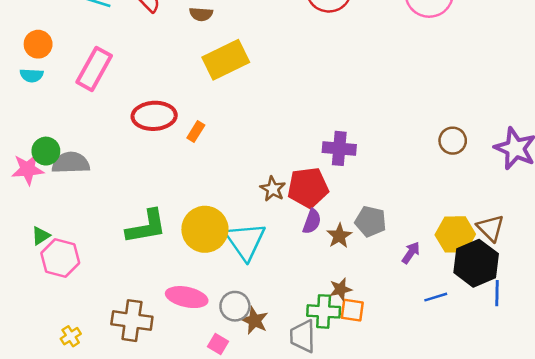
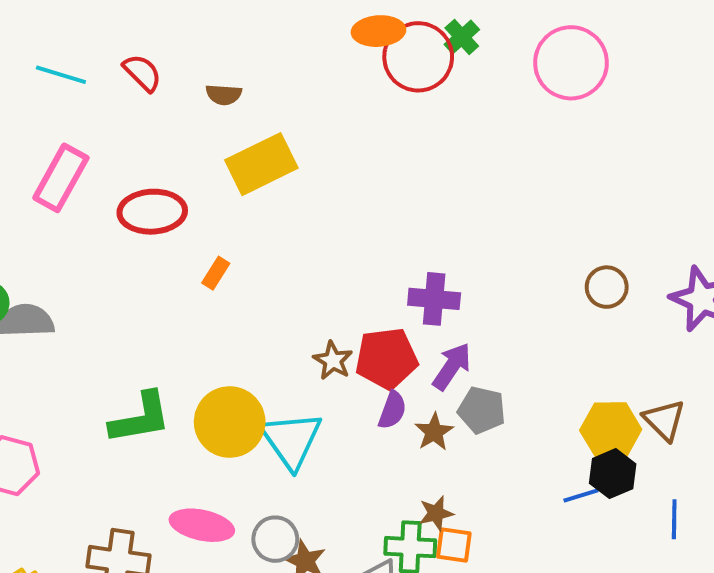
red ellipse: (154, 116) -> (152, 212), moved
purple arrow: (411, 253) -> (452, 366), moved, size x1.4
black hexagon: (476, 263) -> (613, 474), moved, size x0.7
blue line: (436, 297) -> (581, 495), moved

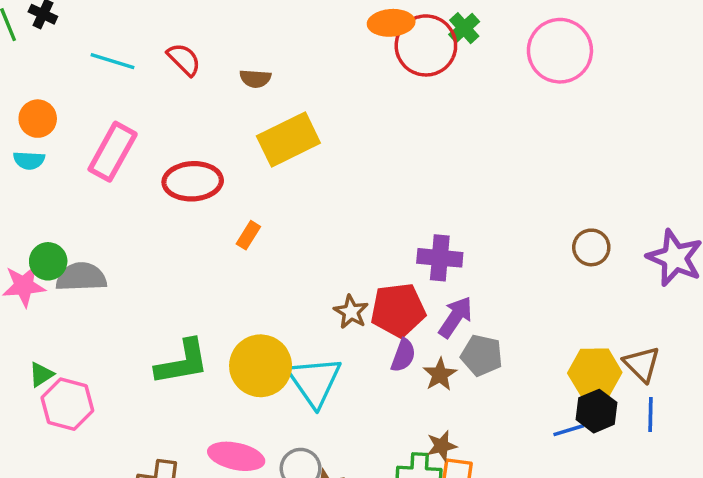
blue line: (674, 519) -> (650, 415), moved

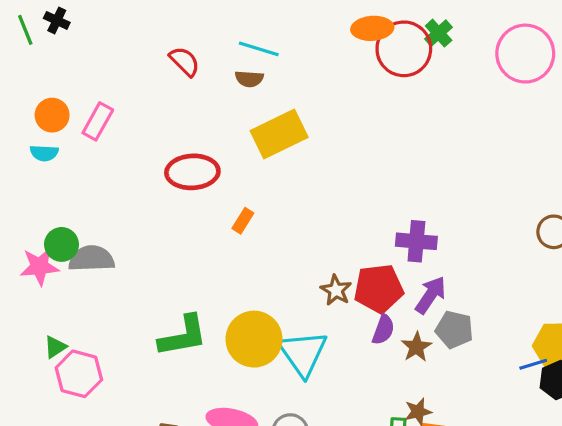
cyan line: (113, 61) -> (259, 49), moved
pink rectangle: (113, 152) -> (98, 121), moved, size x0.7
blue line: (569, 430) -> (533, 364), moved

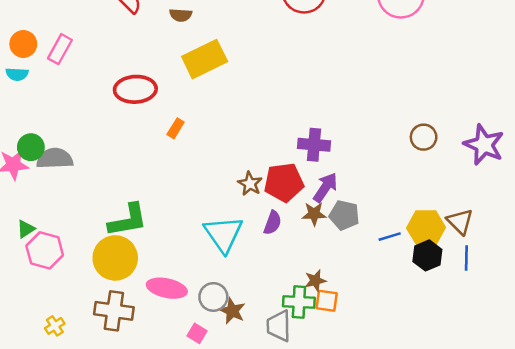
purple semicircle: (383, 330) -> (273, 223), moved
yellow circle: (254, 339) -> (115, 258), moved
brown star: (416, 347) -> (314, 214), moved, turned 30
blue line: (533, 364) -> (390, 237), moved

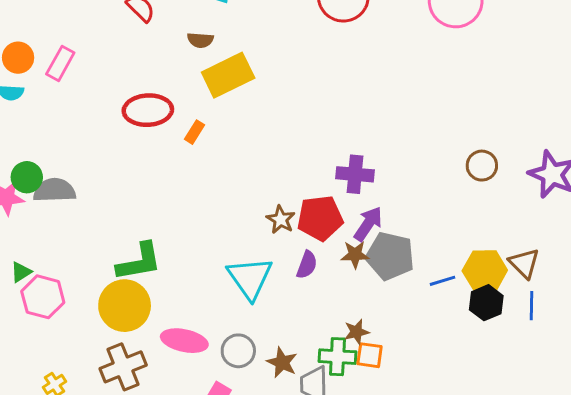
brown semicircle: (181, 15) -> (200, 40), moved
orange rectangle: (176, 128) -> (195, 132), moved
gray pentagon: (344, 215) -> (390, 256), size x1.4
brown cross: (114, 311) -> (123, 367), turned -30
brown star: (232, 311) -> (282, 362), moved

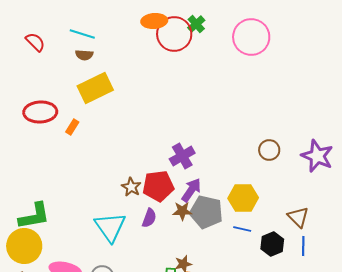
brown semicircle: (200, 40) -> (84, 55), moved
purple cross: (355, 174) -> (182, 156), turned -35
yellow hexagon: (485, 271) -> (243, 198), moved
blue line: (443, 281) -> (242, 229), turned 30

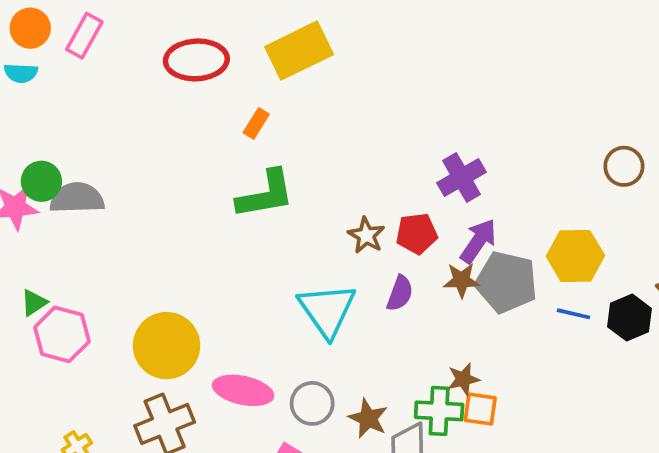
red ellipse: (40, 112) -> (196, 60), moved
red pentagon: (158, 186) -> (417, 234), size x0.7
green L-shape: (34, 216) -> (265, 194), moved
black hexagon: (272, 244) -> (630, 318), moved

